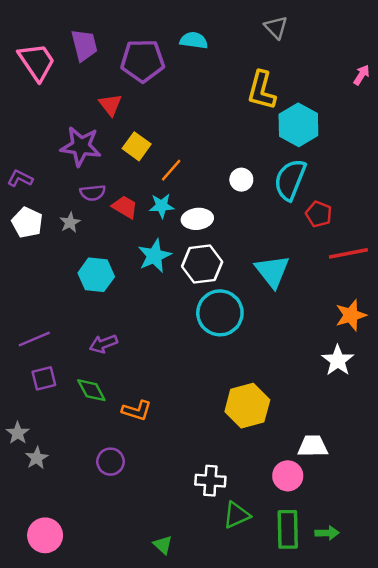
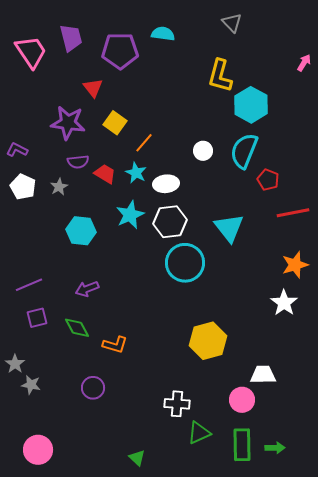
cyan star: (162, 206) -> (136, 173), turned 30
gray star: (37, 458) -> (31, 385), turned -30

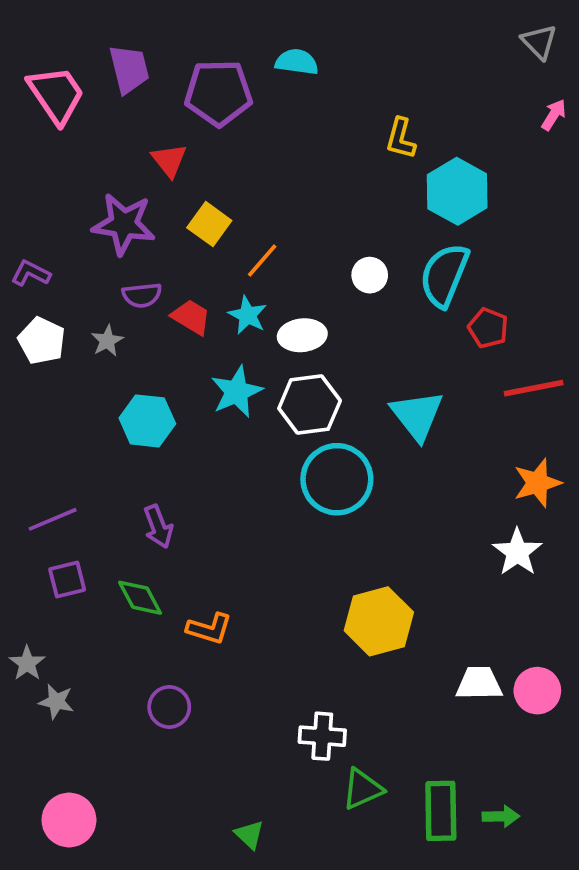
gray triangle: (232, 23) -> (539, 42), moved
yellow L-shape: (220, 76) -> (401, 138), size x0.7
purple arrow: (87, 289) -> (158, 527), turned -90
pink circle: (242, 400) -> (537, 691), moved

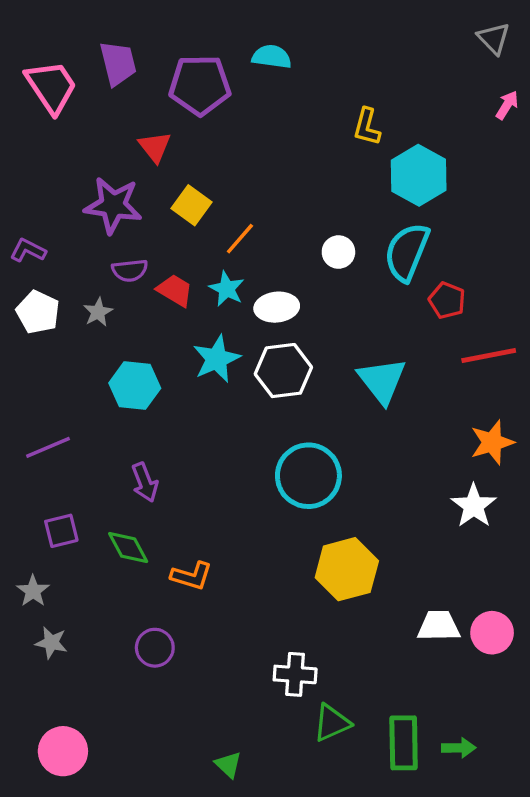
cyan circle: (337, 479) -> (308, 476), moved
purple line: (53, 519) -> (48, 447), moved
gray star: (27, 663) -> (33, 591), moved

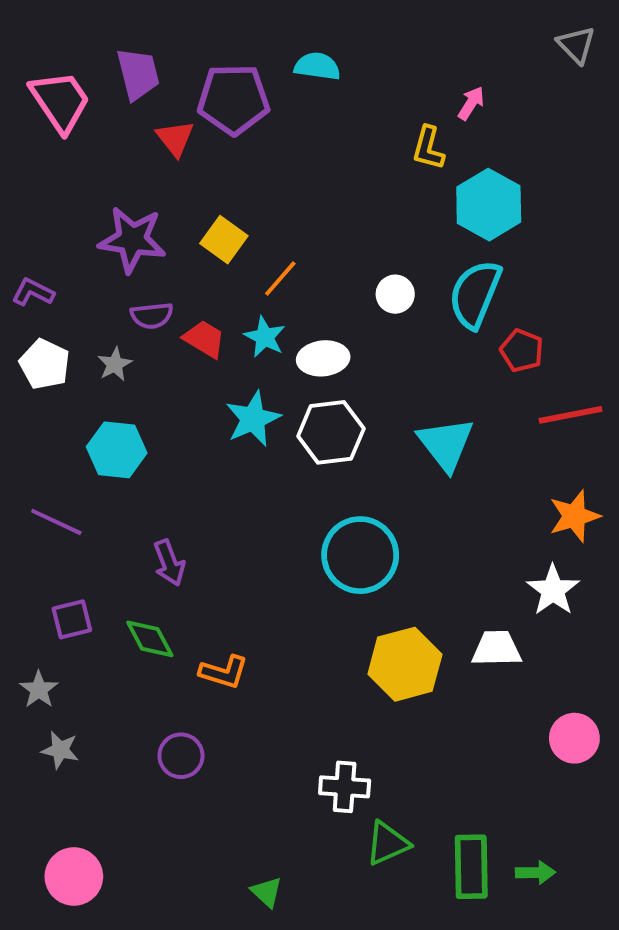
pink arrow: (507, 105) -> (471, 103), moved
red triangle: (155, 147) -> (175, 138), moved
cyan hexagon: (135, 386) -> (117, 450), moved
purple line: (48, 447) -> (56, 522), turned 48
white trapezoid: (439, 626) -> (496, 649), moved

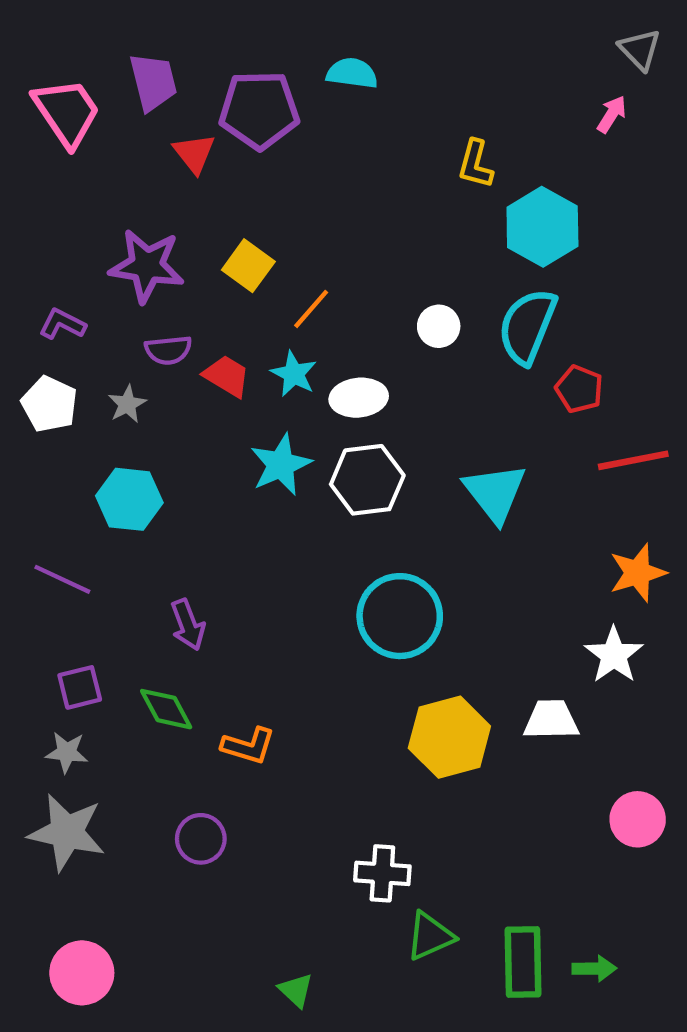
pink arrow: (471, 103) -> (612, 114), moved
purple L-shape: (33, 292) -> (62, 324), moved
gray star: (39, 689) -> (67, 752), moved, turned -30
gray star: (60, 750) -> (67, 832), size x1.8

